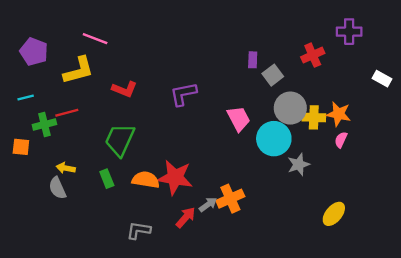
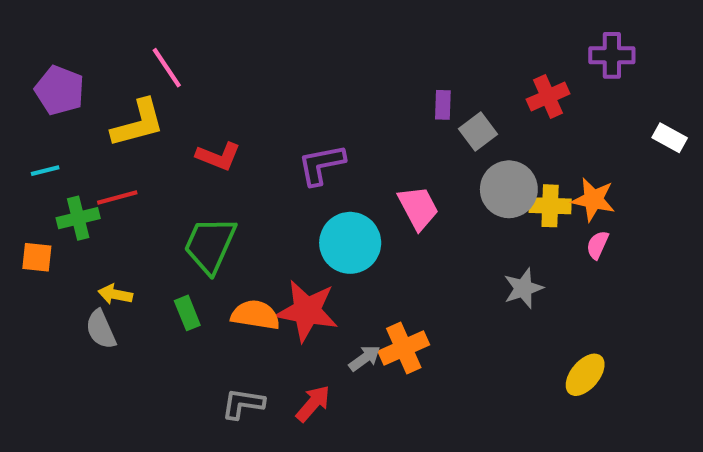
pink line: (95, 39) -> (167, 68), turned 35
cyan circle: (274, 139) -> (350, 243), moved
red arrow: (186, 217) -> (313, 404), moved

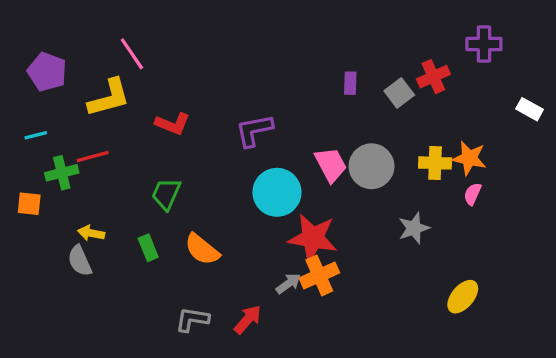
gray square: (478, 132) -> (399, 93), moved
gray circle: (509, 189) -> (371, 166), moved
green trapezoid: (210, 245) -> (166, 194), size x0.7
red star: (307, 311) -> (313, 238), moved
orange semicircle: (255, 315) -> (202, 249), turned -150

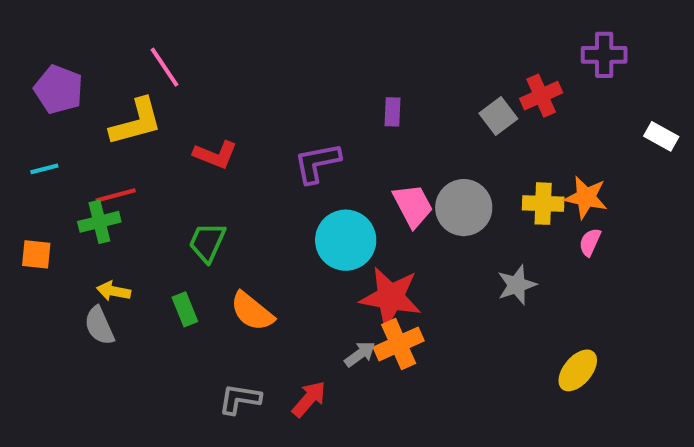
purple rectangle: (350, 83) -> (392, 112), moved
green cross: (62, 173) -> (99, 222), moved

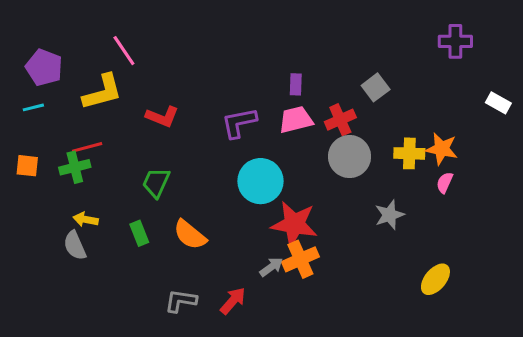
red cross: (541, 96) -> (340, 120), moved
cyan line: (44, 169) -> (33, 107), moved
pink trapezoid: (413, 206) -> (296, 120), moved, turned -76
orange square: (36, 254) -> (27, 166), moved

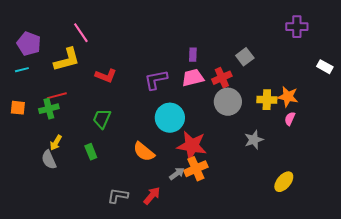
yellow arrow: (86, 219) -> (56, 143), turned -70
orange semicircle: (190, 235) -> (144, 152), moved

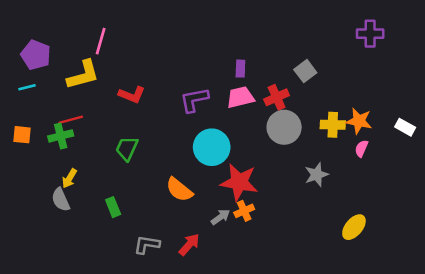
pink line: (81, 33) -> (101, 41), turned 50
white rectangle: (325, 67) -> (405, 127), moved
green rectangle: (91, 152) -> (113, 207), moved
orange cross: (196, 169) -> (244, 211), size x0.7

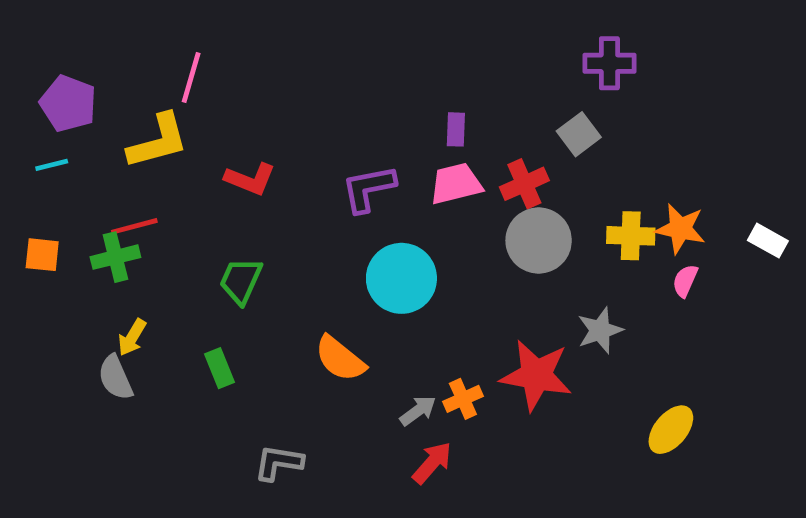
purple cross: (370, 34) -> (609, 63), moved
red star: (239, 182) -> (536, 375), moved
green rectangle: (113, 207) -> (219, 368), moved
red arrow: (189, 245) -> (432, 463), moved

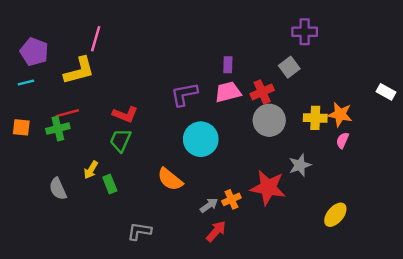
red L-shape: (250, 179) -> (125, 114), moved
white rectangle: (768, 241) -> (386, 92), moved
yellow arrow: (132, 337) -> (91, 170), moved

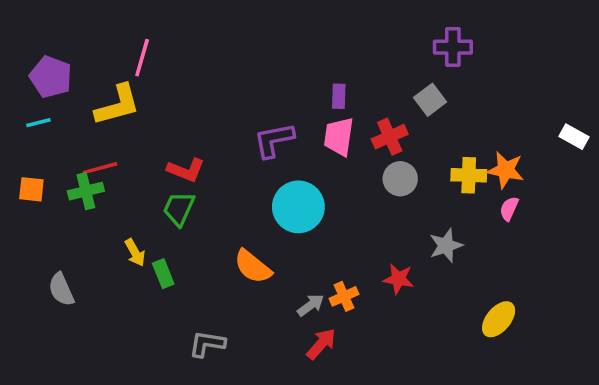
pink trapezoid: (228, 92) -> (339, 137), turned -68
gray circle: (269, 120) -> (400, 179), size x0.7
yellow arrow: (91, 170) -> (135, 253), turned -60
red star: (268, 188) -> (398, 279), size x0.6
gray semicircle: (58, 189) -> (61, 289), moved

